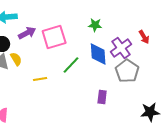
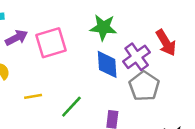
green star: (95, 25) -> (103, 27), size x1.5
red arrow: (144, 37) -> (166, 43), size x1.5
green line: (71, 65) -> (71, 107), moved

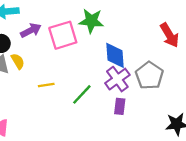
green star: (103, 27) -> (91, 21), moved
purple cross: (137, 57) -> (117, 79), moved

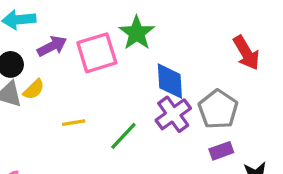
green star: (91, 21) -> (137, 33), turned 30
yellow semicircle: (18, 61) -> (34, 89), turned 77
purple rectangle: (120, 106) -> (221, 151), moved, turned 63

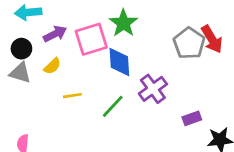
blue diamond: (170, 81) -> (119, 62), moved
yellow semicircle: (34, 89) -> (52, 66), moved
gray pentagon: (218, 109) -> (189, 43), moved

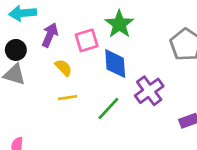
purple arrow: (55, 34) -> (50, 35), turned -40
pink square: (91, 39) -> (87, 40), size x0.7
yellow semicircle: (52, 66) -> (63, 68), moved, turned -90

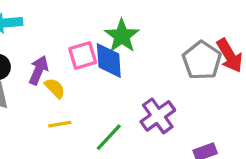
purple arrow: (50, 35) -> (39, 70), moved
blue diamond: (115, 64) -> (109, 60), moved

